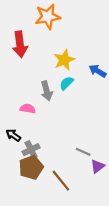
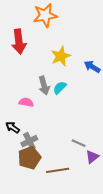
cyan semicircle: (67, 83) -> (60, 88), moved
brown line: (61, 181) -> (58, 170), turned -60

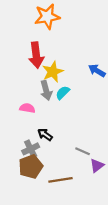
red arrow: (19, 42) -> (36, 55), moved
yellow star: (61, 56) -> (53, 72), moved
black arrow: (13, 127) -> (45, 135), moved

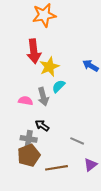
gray arrow: (46, 90) -> (43, 97), moved
gray cross: (31, 149) -> (29, 139), turned 35
purple triangle: (97, 166) -> (91, 165), moved

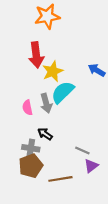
cyan semicircle: (59, 86) -> (63, 92), size x1.6
pink semicircle: (26, 101) -> (27, 108), turned -112
purple triangle: (91, 165) -> (91, 166), moved

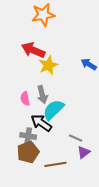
red arrow: (36, 55) -> (33, 50), turned 120
cyan semicircle: (63, 92) -> (53, 110), moved
black arrow: (45, 134) -> (41, 123), size x1.5

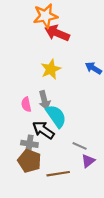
red arrow: (33, 50) -> (57, 33), moved
cyan semicircle: (53, 110) -> (56, 116), turned 100
brown pentagon: (28, 152) -> (29, 161), turned -30

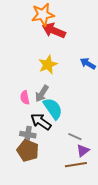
gray arrow: (44, 100) -> (42, 94), turned 48
brown line: (58, 174) -> (76, 165), moved

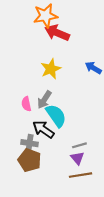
gray line: (75, 137) -> (79, 145), turned -40
purple triangle: (83, 151) -> (77, 158), moved, turned -32

